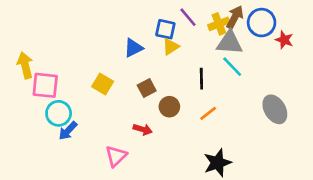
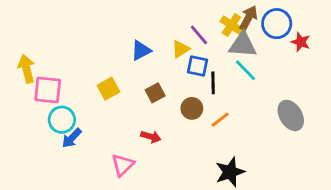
purple line: (188, 17) -> (199, 35), moved
yellow cross: (219, 24) -> (231, 25), turned -35
blue square: (165, 29) -> (198, 66), moved
yellow square: (103, 84) -> (108, 89), turned 30
brown circle: (169, 107) -> (192, 108), moved

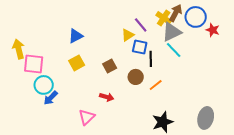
gray triangle: (243, 45) -> (172, 32), turned -30
blue triangle: (141, 50) -> (76, 36), moved
gray ellipse: (291, 115) -> (206, 118), moved, turned 45

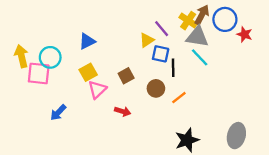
gray triangle: (172, 32) -> (197, 37), turned 35
cyan circle: (44, 85) -> (50, 57), moved
pink triangle: (87, 117) -> (97, 90), moved

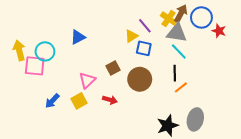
black line: (173, 68) -> (175, 73), moved
yellow square: (88, 72) -> (79, 101), moved
brown circle: (156, 88) -> (140, 79), size x1.5
orange line: (179, 98) -> (181, 87), moved
gray ellipse: (236, 136) -> (195, 119), moved

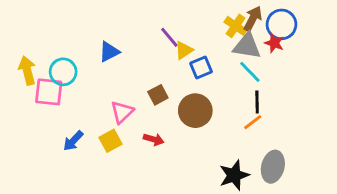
purple line: (145, 26) -> (169, 37), moved
red star: (219, 31) -> (274, 43), moved
blue square: (144, 48) -> (201, 68), turned -35
black line: (175, 73) -> (257, 102), moved

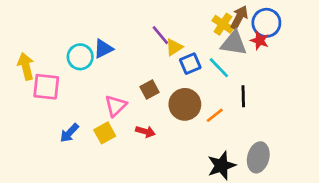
cyan circle: (63, 72) -> (80, 57), moved
cyan line: (250, 72) -> (219, 68), moved
orange line: (253, 122) -> (215, 115), moved

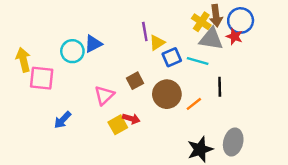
brown arrow: (239, 17) -> (216, 16), turned 145
purple line: (160, 35) -> (145, 32), turned 30
cyan line: (219, 68) -> (198, 61), turned -30
yellow square: (105, 133) -> (118, 125), moved

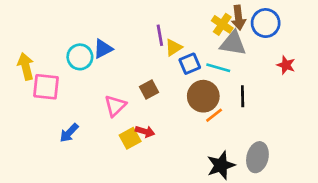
red star: (234, 36) -> (286, 65), moved
brown circle: (167, 94) -> (203, 96), moved

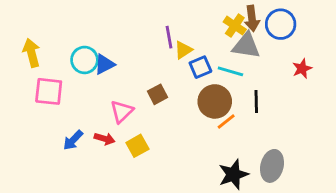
blue triangle: (103, 49) -> (105, 64), moved
red star: (286, 65) -> (302, 69), turned 30
yellow arrow: (26, 66) -> (31, 53), moved
red arrow: (145, 131) -> (105, 139), moved

